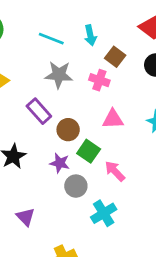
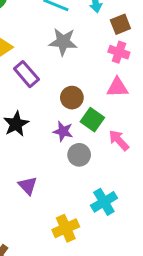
brown square: (115, 57) -> (120, 24), turned 30
pink cross: (99, 80) -> (119, 52), moved
purple rectangle: (39, 111) -> (26, 74), moved
cyan cross: (104, 213) -> (104, 202), moved

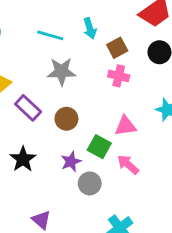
pink triangle: (117, 87) -> (125, 126), moved
brown circle: (72, 98) -> (66, 119), moved
purple star: (63, 131) -> (71, 162), turned -30

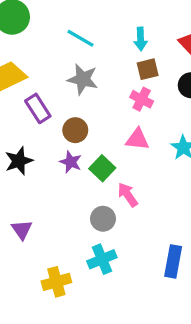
cyan arrow: (90, 28) -> (141, 39), moved
pink triangle: (125, 126) -> (137, 139), moved
purple star: (71, 162) -> (71, 162), moved, turned 30
gray circle: (90, 183) -> (103, 219), moved

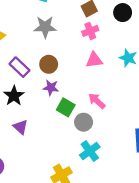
pink cross: (142, 99) -> (90, 31), turned -35
purple rectangle: (38, 108) -> (19, 67), moved
green square: (102, 168) -> (66, 107), moved
purple triangle: (22, 230) -> (20, 127), moved

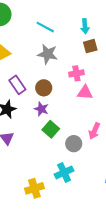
pink cross: (90, 31) -> (76, 73), moved
pink arrow: (97, 101) -> (94, 131), moved, turned -119
gray circle: (84, 122) -> (74, 144), moved

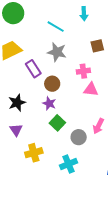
cyan arrow: (85, 26) -> (84, 14), moved
purple rectangle: (17, 85) -> (33, 69), moved
yellow cross: (34, 188) -> (34, 153), moved

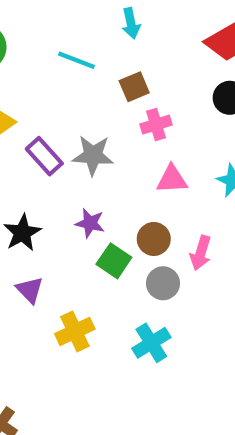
brown square: (97, 46) -> (134, 87), moved
gray star: (57, 52) -> (93, 155), moved
pink cross: (83, 71) -> (156, 125), moved
brown circle: (52, 84) -> (154, 239), moved

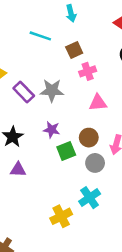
green square: (114, 261) -> (66, 151), turned 36
purple triangle: (30, 290) -> (18, 170), turned -42
yellow cross: (75, 331) -> (61, 216), moved

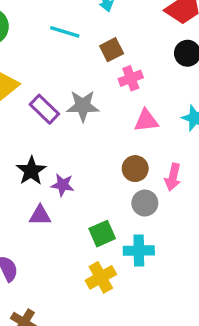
purple star: (52, 130) -> (63, 185), moved
green square: (66, 151) -> (102, 234), moved
cyan cross: (90, 198) -> (139, 251), turned 35

